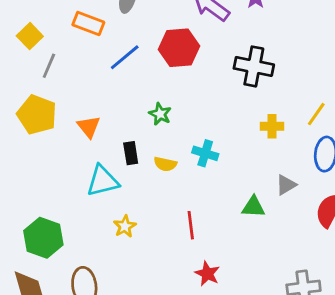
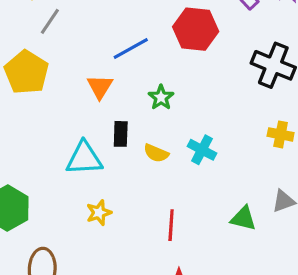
blue line: (125, 57) -> (131, 48), moved
orange triangle: (89, 127) -> (100, 87), moved

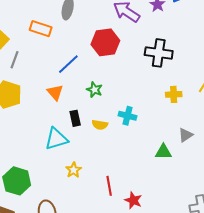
red line: (171, 225) -> (109, 186), moved

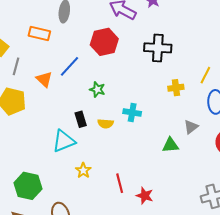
orange triangle: (55, 92) -> (44, 79), moved

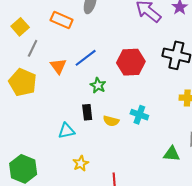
red hexagon: (104, 42) -> (131, 62), moved
green star: (97, 89) -> (98, 85), moved
cyan triangle: (64, 141) -> (66, 131), size x0.7

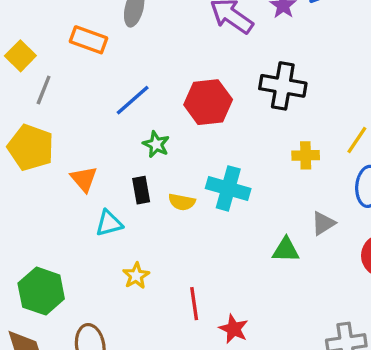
orange triangle: (58, 66) -> (84, 179), moved
cyan cross: (139, 115) -> (228, 188), size x1.4

